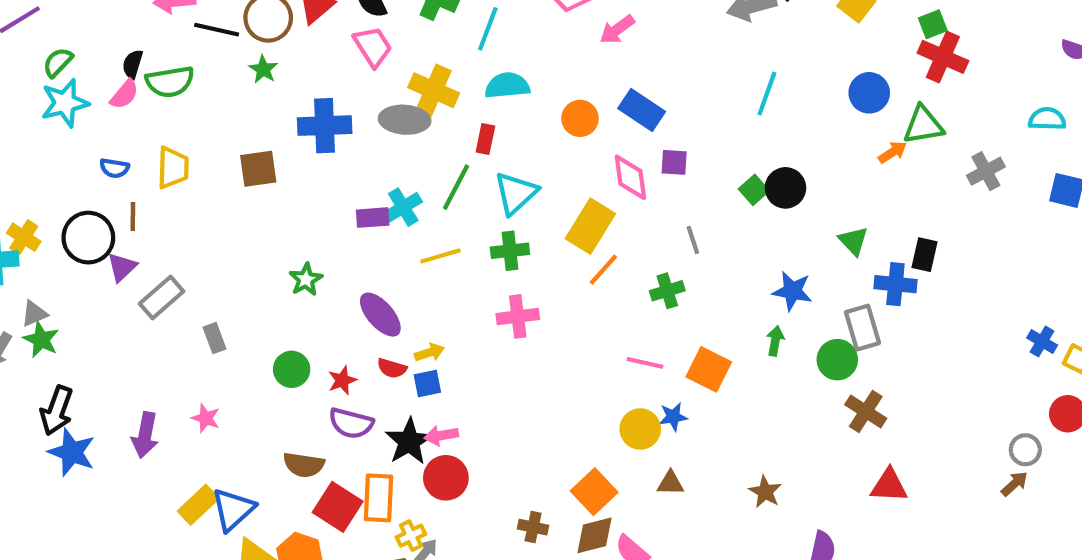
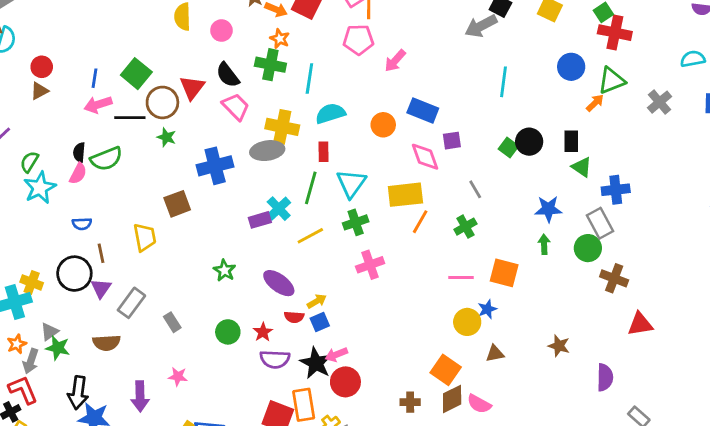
yellow trapezoid: (173, 168) -> (145, 237), moved
yellow rectangle: (590, 226) -> (405, 195), turned 64
black rectangle: (925, 255) -> (571, 141), moved
brown semicircle: (304, 465) -> (106, 343), moved

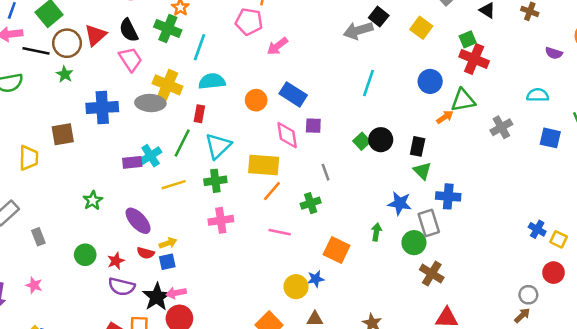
blue star: (548, 209) -> (400, 203), moved
pink line: (461, 277) -> (280, 232), moved

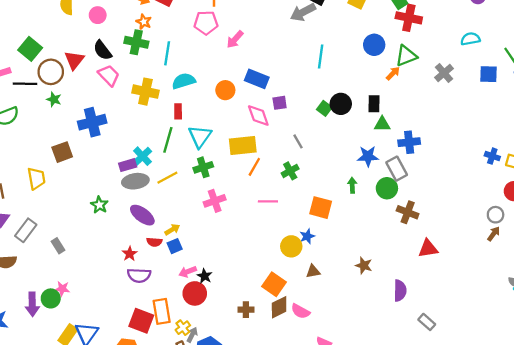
gray ellipse: (150, 103) -> (135, 181), moved
green triangle: (422, 171) -> (382, 124), turned -35
green circle: (85, 255) -> (51, 298), moved
black star: (157, 297) -> (205, 276), moved, size x0.6

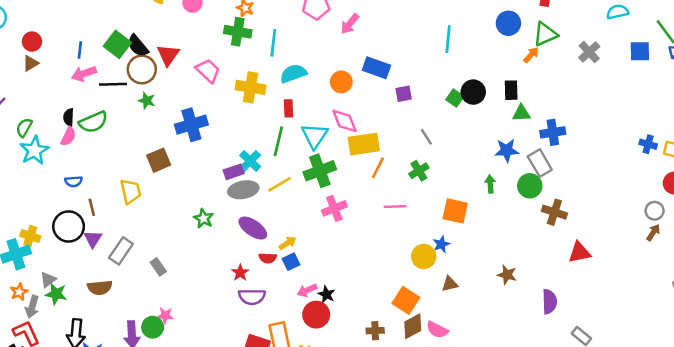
black semicircle: (102, 50) -> (138, 46), moved
pink diamond: (258, 115) -> (345, 121), moved
green cross: (203, 167) -> (320, 171), size x1.4

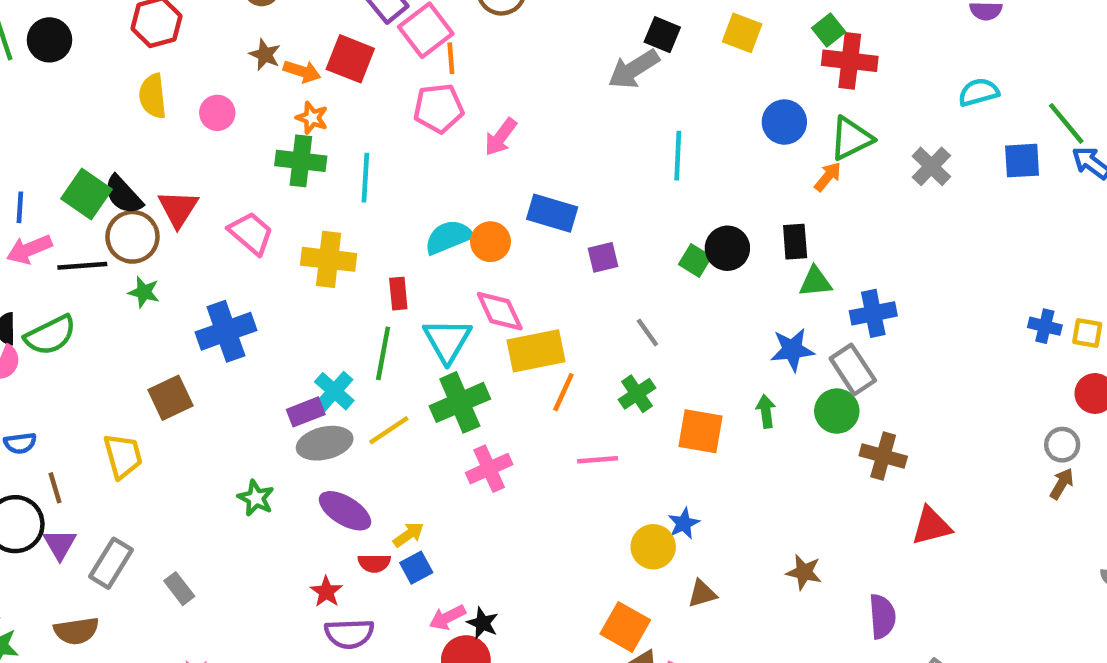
cyan semicircle: (293, 74) -> (449, 237), moved
orange square: (455, 211) -> (700, 431), moved

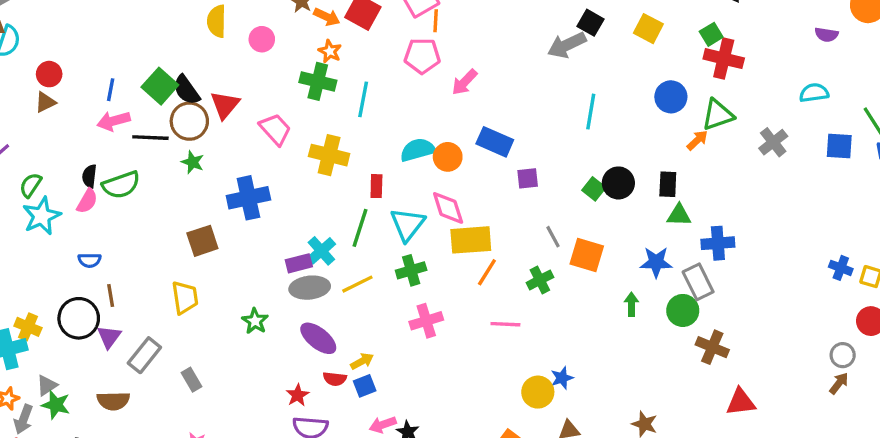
green cross: (460, 402) -> (411, 270), size x0.7
orange square: (700, 431) -> (587, 255), moved
yellow trapezoid: (123, 456) -> (185, 298), moved

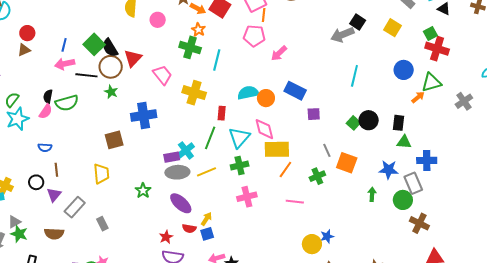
black circle: (79, 318) -> (36, 182), size x0.6
yellow arrow: (362, 361) -> (206, 219), turned -32

